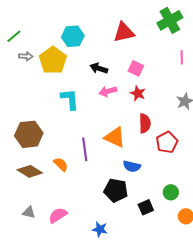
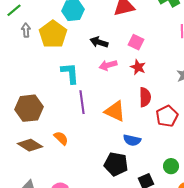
gray arrow: (26, 56) -> (26, 30), turned -96
purple line: (85, 149) -> (82, 102), moved

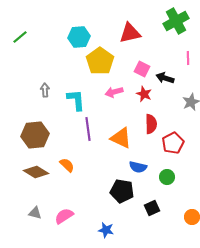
gray arrow: (26, 30) -> (45, 90), moved
yellow pentagon: (53, 34) -> (100, 61), moved
black arrow: (99, 42) -> (165, 78), moved
green circle: (171, 166) -> (167, 177), moved

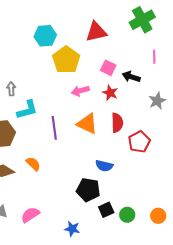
cyan L-shape: (76, 100) -> (27, 110), moved, turned 80
orange triangle: (121, 138) -> (87, 124), moved
green circle: (167, 177) -> (127, 215), moved
black square: (152, 208) -> (106, 210), moved

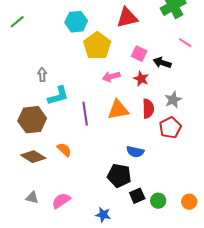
pink line: (154, 57) -> (185, 43), turned -56
gray star: (157, 101) -> (173, 100), moved
orange triangle: (87, 124) -> (118, 110), turned -35

